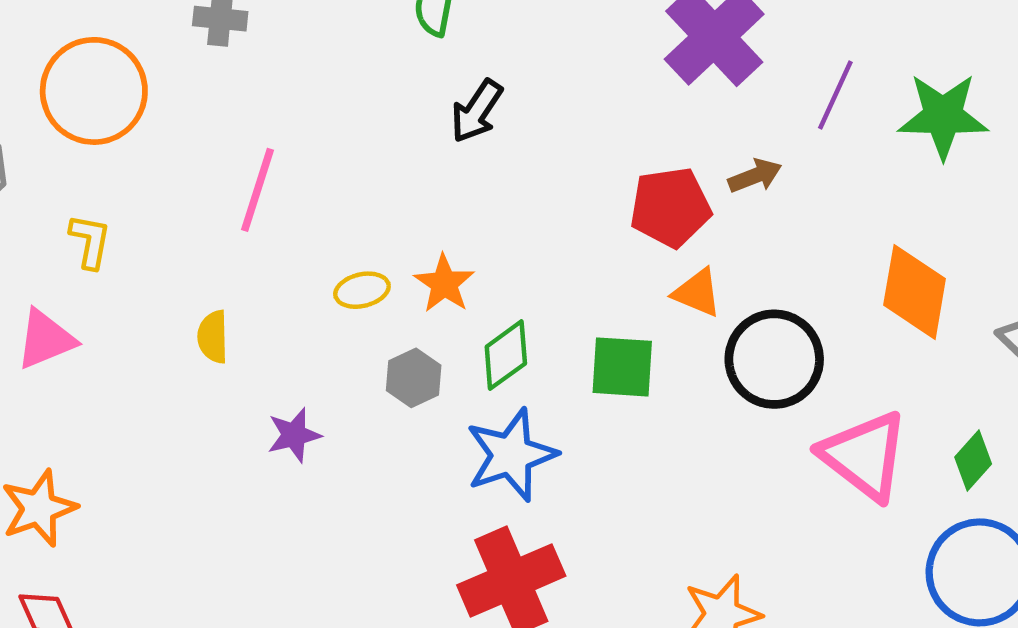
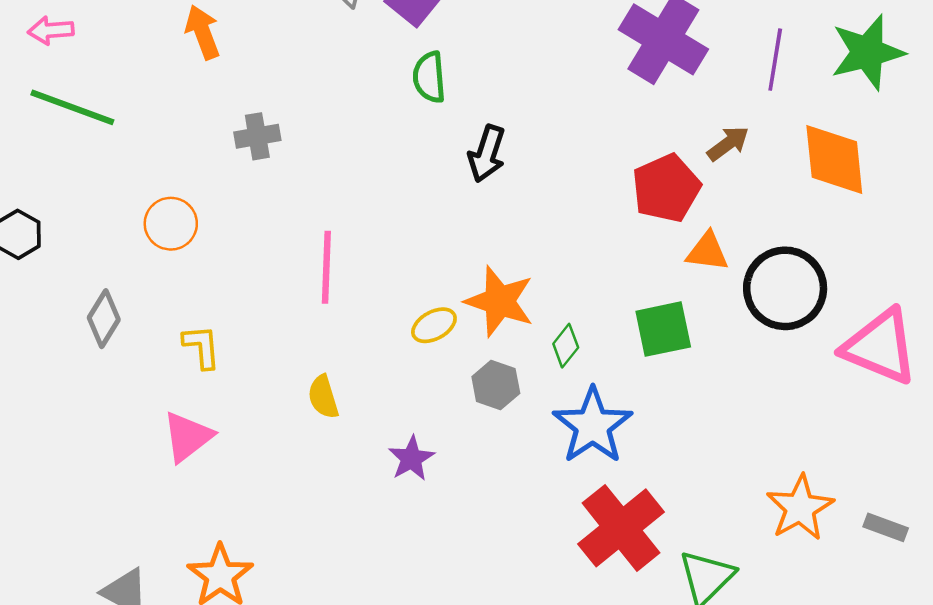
orange circle: (94, 91) -> (171, 224), size x0.6
orange star: (444, 284) -> (499, 301), size x1.4
orange diamond: (915, 292) -> (834, 159), moved
green diamond: (506, 355) -> (566, 346), size x0.7

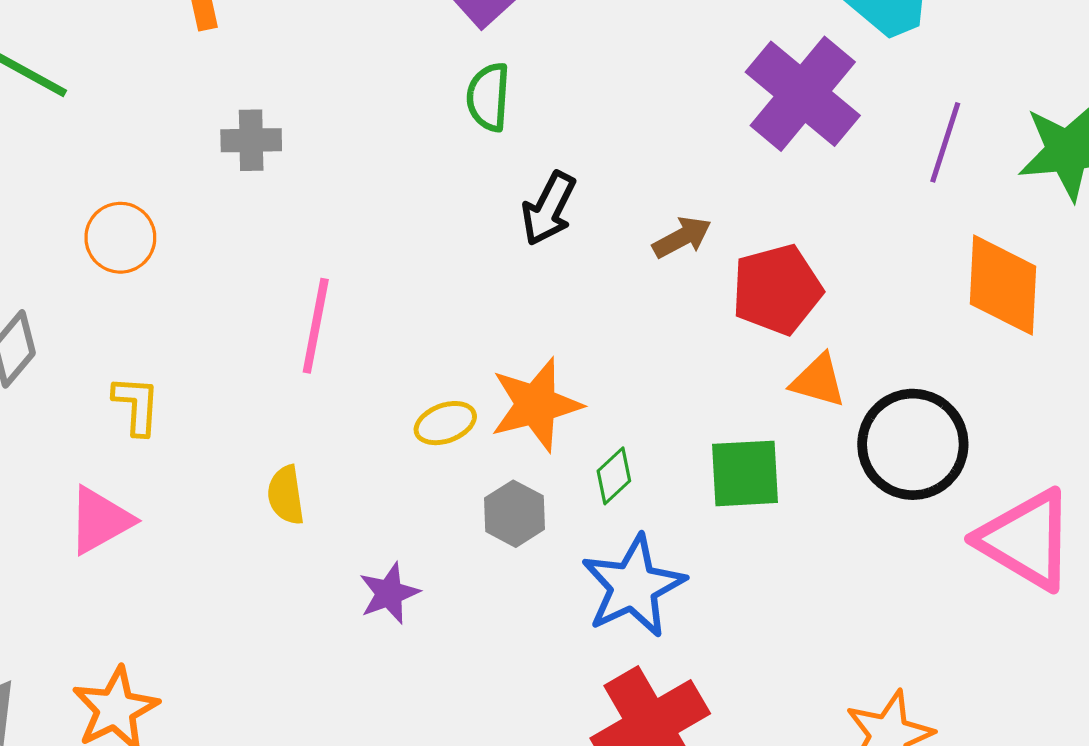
brown arrow: (728, 144) -> (682, 237), moved
orange star: (499, 301) -> (536, 405), turned 30

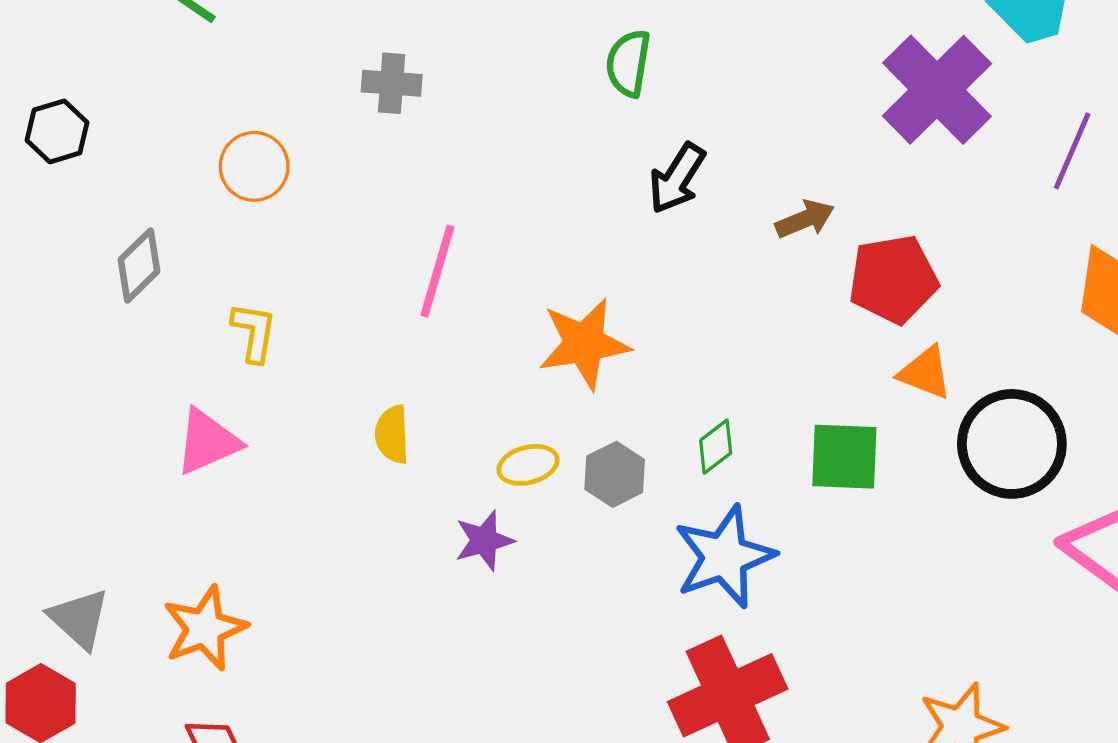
orange star: (536, 405) -> (584, 344), moved
yellow ellipse: (445, 423) -> (528, 465), moved

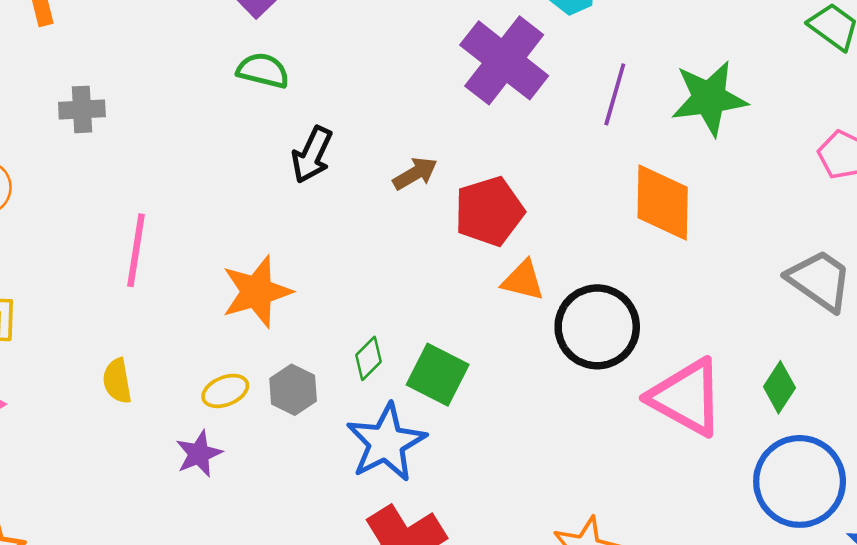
green semicircle: (628, 63) -> (263, 71), turned 102
green square: (844, 457) -> (438, 375), moved, turned 32

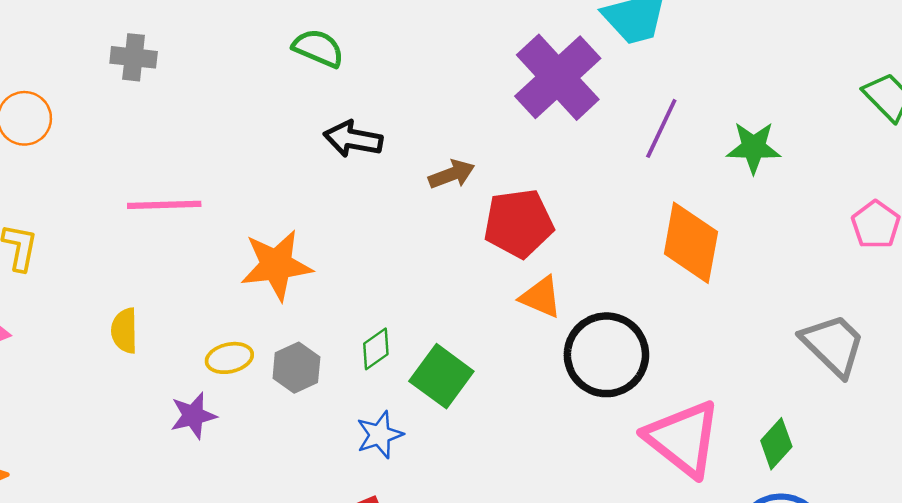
green star: (709, 98) -> (754, 147), size x0.7
black arrow: (312, 155) -> (353, 139), turned 66
pink line: (136, 250) -> (164, 205), turned 70
blue star: (386, 442) -> (380, 435), size x0.6

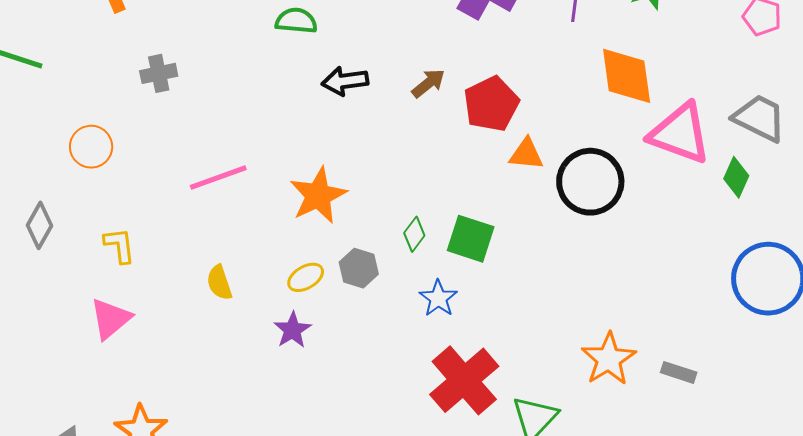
pink triangle: (683, 439) -> (680, 133), moved
green diamond: (776, 444) -> (736, 177), moved

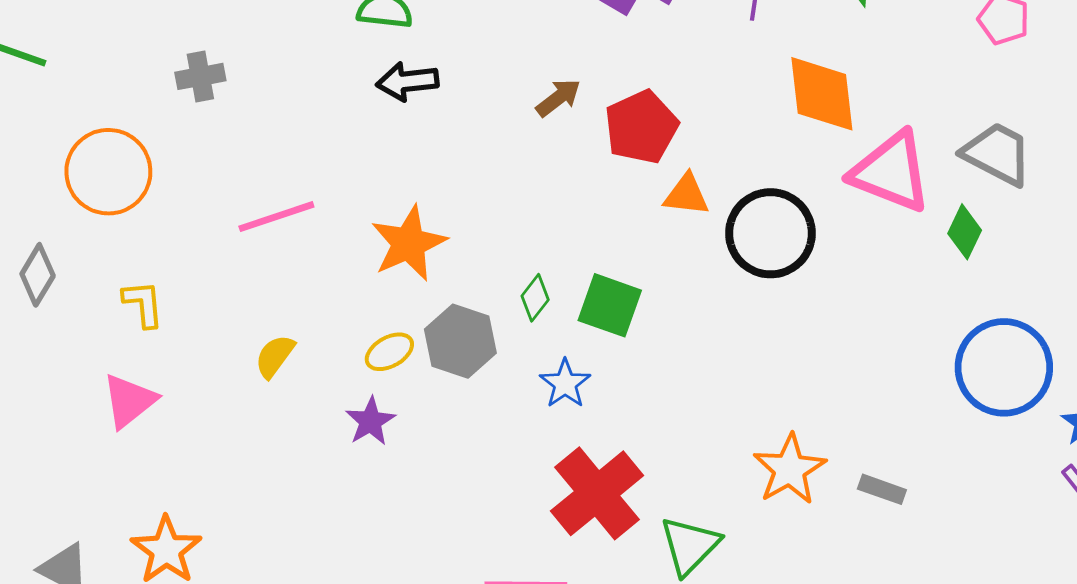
black arrow: (345, 81) -> (407, 81), moved
orange circle: (91, 147) -> (108, 172), size x1.5
gray hexagon: (359, 268) -> (460, 341), size x1.4
yellow semicircle: (219, 283) -> (275, 356), turned 54

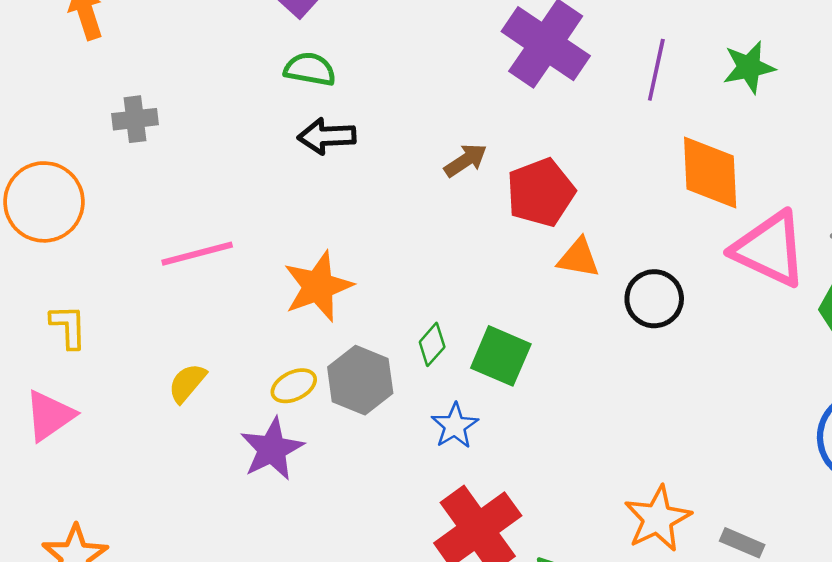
black circle: (770, 233) -> (654, 299), size x0.7
purple star: (370, 421) -> (272, 449), size x1.4

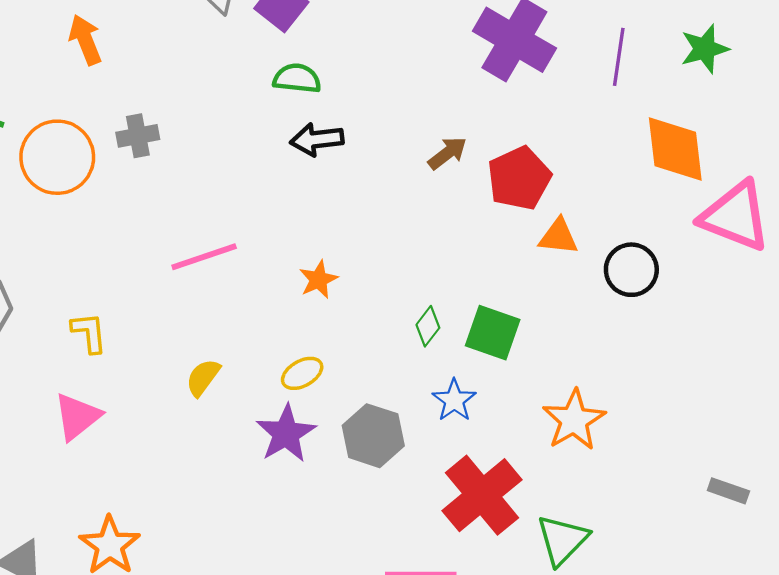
orange circle: (44, 202) -> (57, 157), moved
orange star: (318, 286) -> (318, 280), size x0.6
gray hexagon: (360, 380) -> (373, 436), moved
orange star: (658, 519) -> (574, 420), moved

